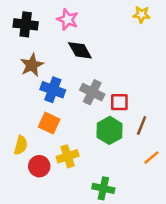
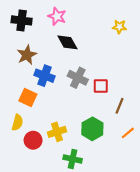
yellow star: (142, 15) -> (119, 27), moved
orange square: (49, 123) -> (28, 98), moved
green hexagon: (110, 130) -> (92, 129), moved
green cross: (103, 188) -> (73, 159), moved

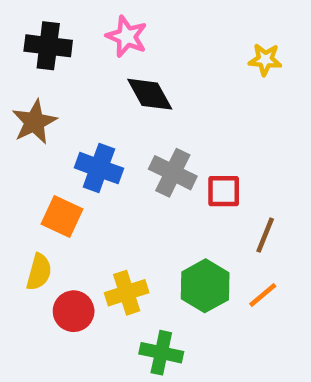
brown star: (27, 55) -> (34, 122), moved
orange line: (128, 133) -> (263, 295), moved

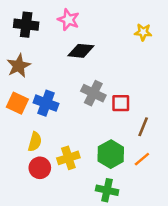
black diamond: (150, 94) -> (81, 51), turned -55
blue cross: (99, 168) -> (46, 103), moved
orange square: (62, 217) -> (17, 103), moved
yellow semicircle: (39, 272) -> (35, 142), moved
green cross: (161, 353) -> (107, 190), moved

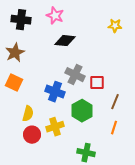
blue cross: (46, 103) -> (55, 92), moved
green hexagon: (111, 154) -> (82, 111), moved
orange line: (142, 159) -> (114, 128), turned -32

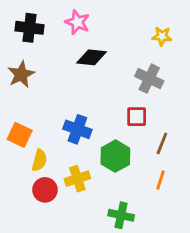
gray cross: (75, 75) -> (149, 79), moved
orange square: (14, 83) -> (20, 135), moved

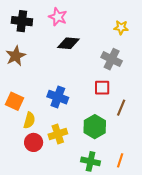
green hexagon: (115, 156) -> (95, 127), moved
orange line: (161, 180) -> (120, 160), moved

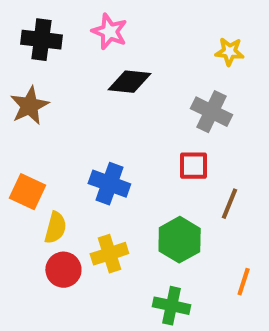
orange line: (120, 160) -> (244, 282), moved

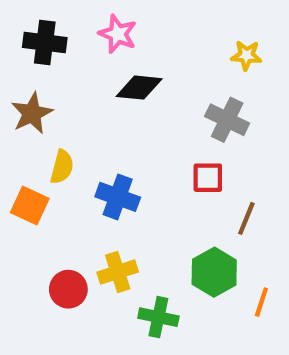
yellow semicircle: (55, 228) -> (62, 167), moved
green hexagon: (180, 240) -> (214, 272), moved
green cross: (172, 306) -> (158, 317), moved

